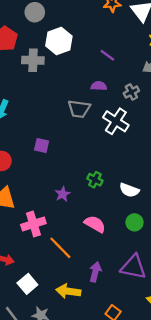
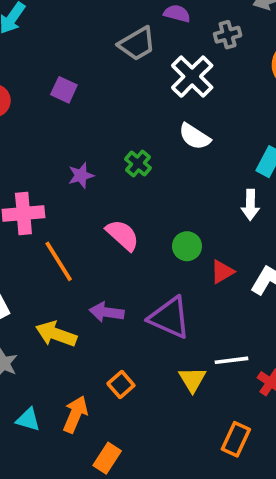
gray trapezoid: (79, 109) -> (137, 44), turned -50
white semicircle: (129, 190) -> (195, 137), moved
purple arrow: (95, 272) -> (107, 312), turned -108

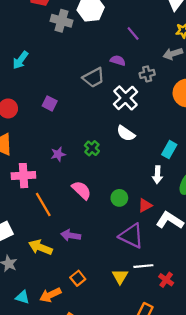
red triangle: (222, 272) -> (145, 205), moved
purple triangle: (170, 318) -> (131, 236), moved
orange arrow: (75, 414) -> (50, 295), turned -140

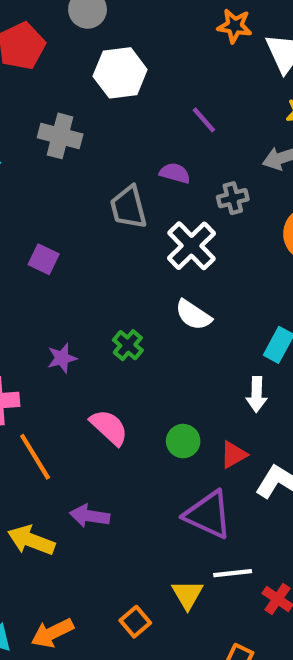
gray cross: (62, 21) -> (60, 136), moved
gray trapezoid: (94, 78) -> (128, 207), turned 105
orange square: (78, 278) -> (135, 622), moved

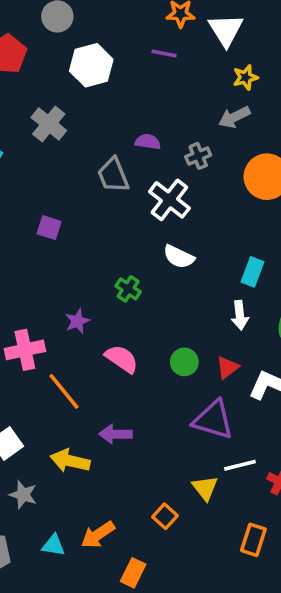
purple line: (204, 120) -> (164, 54), moved, turned -30
gray cross: (60, 136) -> (49, 124), turned 32
purple star: (62, 358) -> (77, 321), moved

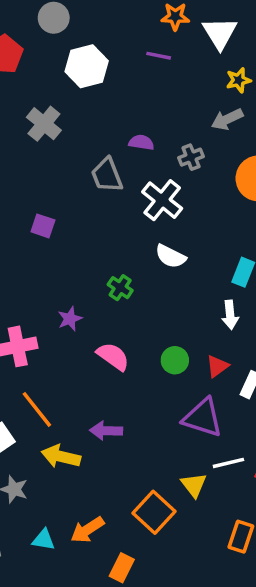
orange line: (64, 391) -> (37, 409), moved
orange square: (165, 516) -> (154, 512), size x1.6

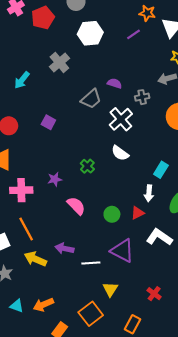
purple line: (159, 56) -> (134, 34), turned -56
gray trapezoid: (107, 175) -> (91, 99), turned -120
red triangle: (217, 366) -> (138, 213), moved
white line: (228, 463) -> (91, 263), moved
orange square: (154, 512) -> (91, 314), moved

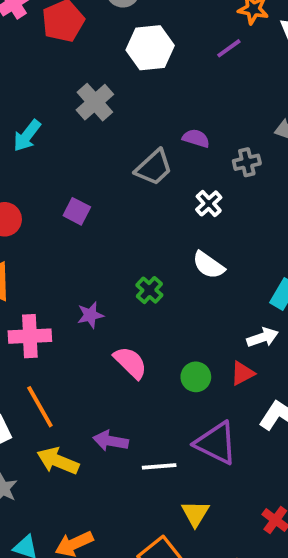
white cross: (121, 119) -> (209, 203), size x0.6
white arrow: (149, 193) -> (263, 337), turned -112

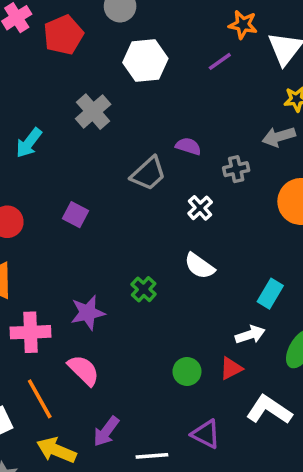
purple star: (90, 315) -> (88, 313), size x1.4
pink semicircle: (130, 363) -> (84, 370), moved
purple arrow: (111, 441) -> (106, 431), turned -64
purple triangle: (216, 443) -> (206, 434), size x0.7

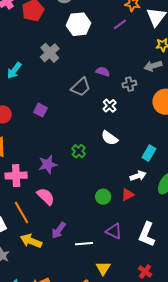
white L-shape: (269, 410) -> (147, 234), moved, turned -100

